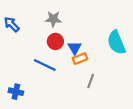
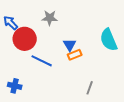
red circle: (55, 41) -> (25, 39), moved, size x1.5
gray line: (91, 81) -> (90, 88), moved

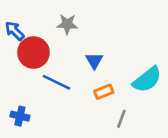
cyan semicircle: (109, 40) -> (147, 80), moved, turned -105
orange rectangle: (75, 55) -> (104, 92), moved

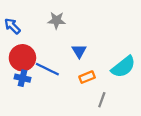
red circle: (33, 53) -> (22, 58), moved
blue cross: (20, 116) -> (22, 78), moved

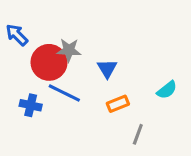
gray star: (56, 20) -> (69, 50), moved
red circle: (22, 58) -> (49, 62), moved
cyan semicircle: (123, 67) -> (167, 90), size x0.6

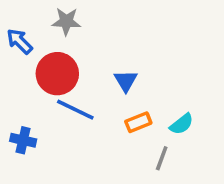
gray star: (69, 50) -> (66, 21), moved
cyan semicircle: (167, 90) -> (182, 124), moved
blue cross: (31, 105) -> (23, 140), moved

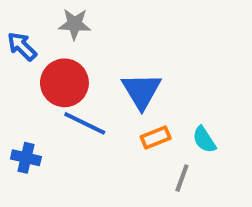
blue triangle: (126, 81) -> (141, 91), size x1.5
cyan semicircle: (182, 124) -> (204, 140), turned 95

